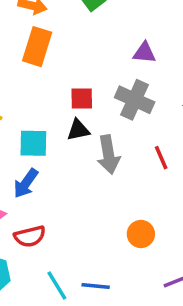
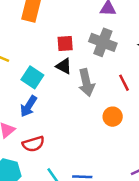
black triangle: (78, 130) -> (64, 66), turned 42
cyan square: (33, 143) -> (32, 77), turned 35
orange circle: (141, 234) -> (113, 117), moved

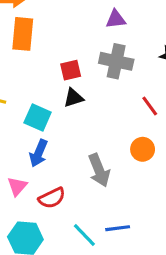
black triangle: (64, 66) -> (73, 98), turned -36
gray arrow: (86, 83) -> (99, 170), moved

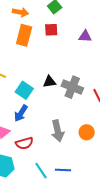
gray cross: (116, 61) -> (72, 87), moved
red square: (71, 70) -> (51, 30), moved
orange circle: (143, 149) -> (87, 132), moved

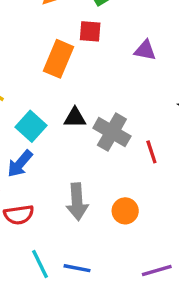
orange rectangle: (24, 35) -> (59, 59), moved

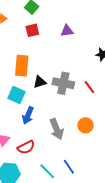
orange rectangle: (59, 59) -> (22, 66), moved
blue arrow: (20, 164) -> (28, 115), moved
blue line: (77, 268) -> (69, 167), turned 63

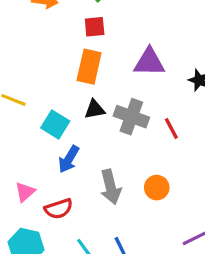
purple triangle: (67, 31) -> (149, 62), moved, size x1.5
orange rectangle: (22, 66) -> (89, 67), moved

